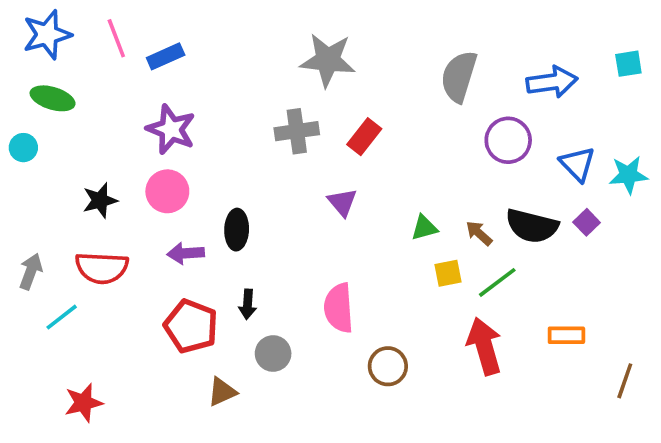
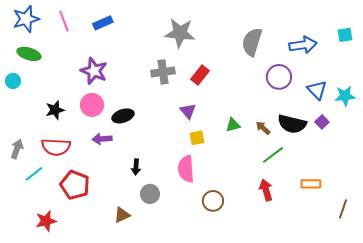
blue rectangle: (166, 56) -> (103, 23), moved
black ellipse: (237, 230) -> (123, 116), moved, turned 70
yellow square: (448, 273) -> (197, 138), moved
red pentagon: (191, 326) -> (75, 185), moved
red arrow: (484, 346) -> (266, 190), size x0.7

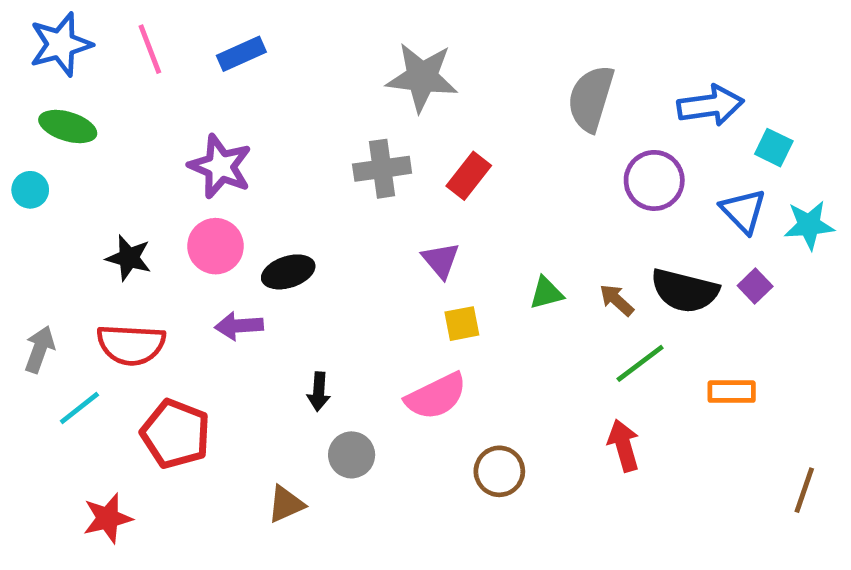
cyan square: (345, 35) -> (774, 148), moved, turned 35
black star: (55, 110) -> (129, 258), turned 30
pink semicircle: (186, 169) -> (436, 396), turned -112
orange rectangle: (311, 184) -> (732, 392), moved

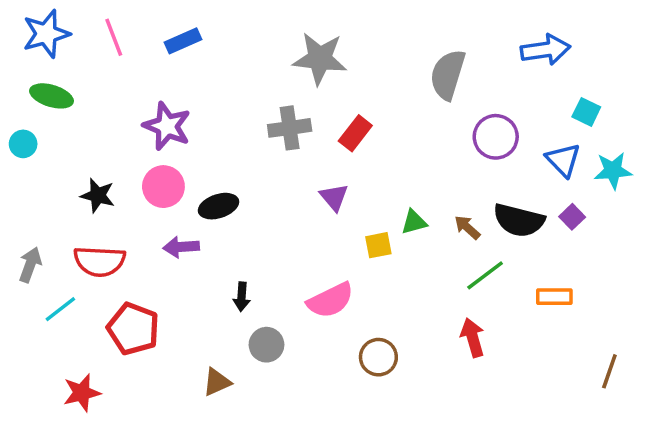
blue arrow: (710, 105) -> (545, 50), moved
yellow square: (462, 324) -> (378, 245), moved

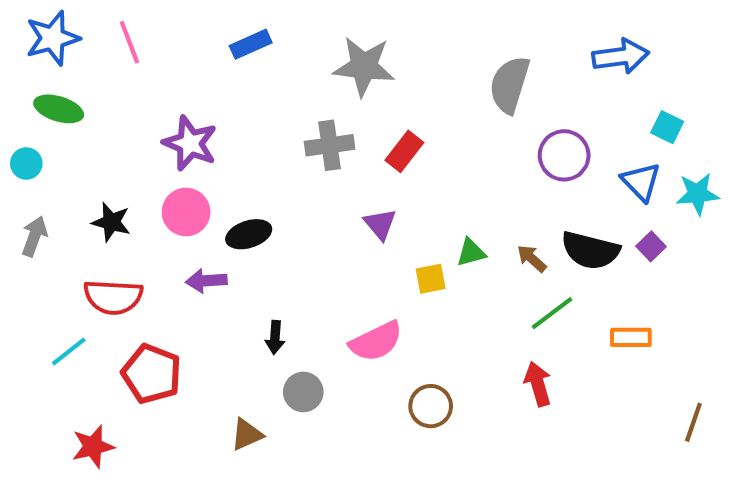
blue rectangle: (183, 41) -> (251, 44), moved
gray arrow: (30, 265) -> (34, 236), moved

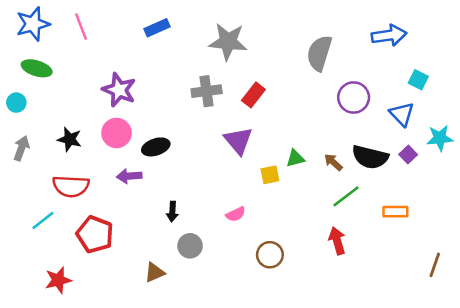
cyan star: (698, 194) -> (440, 138), moved
purple triangle: (380, 224) -> (238, 141), size x1.4
pink semicircle: (376, 341) -> (236, 214), size x0.6

